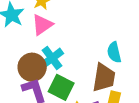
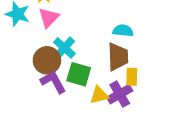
cyan semicircle: (114, 52) -> (123, 31), turned 120

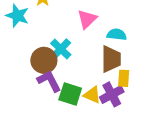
pink triangle: (49, 18) -> (87, 19), moved
green square: (79, 74) -> (70, 94), moved
yellow triangle: (99, 95) -> (92, 95), turned 36

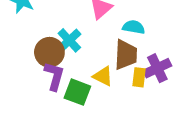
purple L-shape: (49, 81) -> (54, 76), turned 40
purple cross: (112, 94) -> (157, 68), moved
yellow triangle: (92, 95) -> (103, 76), moved

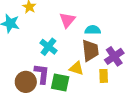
brown circle: (49, 52) -> (26, 82), moved
yellow rectangle: (139, 77) -> (104, 76), moved

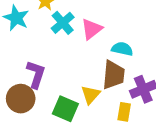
cyan cross: (48, 47) -> (63, 23), moved
yellow triangle: (76, 68) -> (91, 95), turned 42
purple L-shape: (42, 74) -> (36, 74), moved

